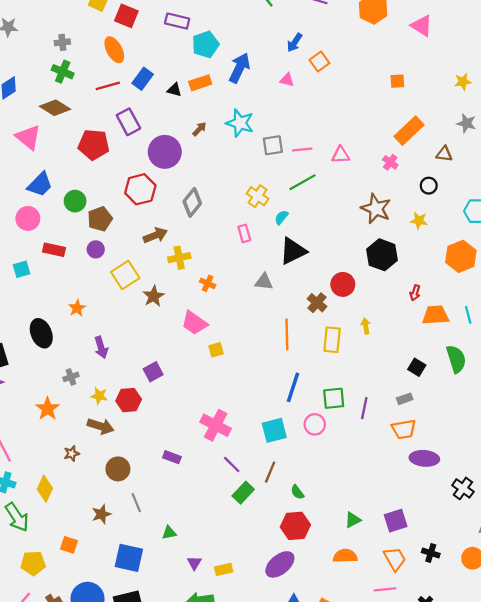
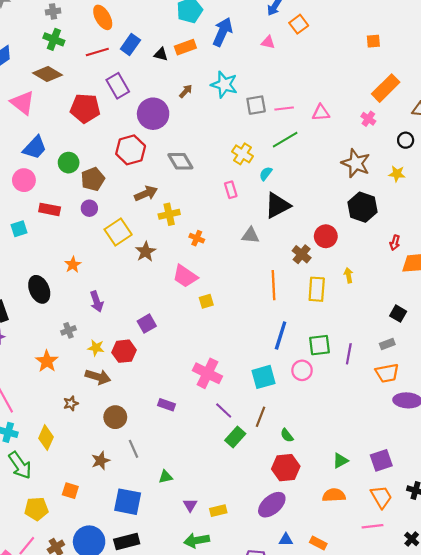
gray diamond: (192, 202) -> (180, 161), turned -68

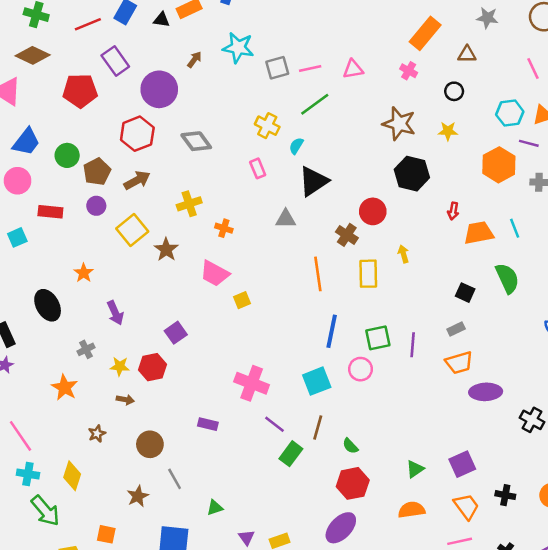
brown arrow: (146, 193) -> (137, 180), moved
brown arrow: (98, 377) -> (125, 400), size x0.6

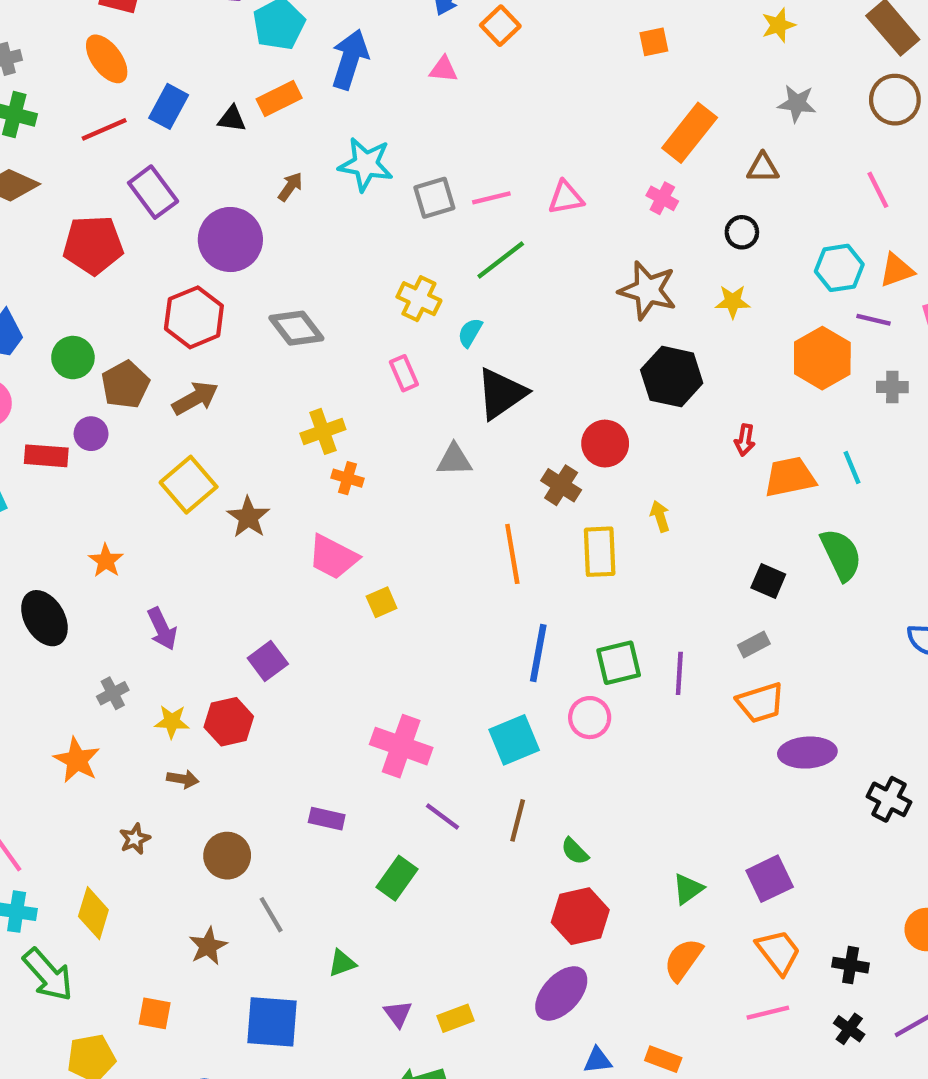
yellow cross: (189, 204) -> (323, 431), moved
purple circle: (96, 206) -> (91, 434), moved
green rectangle: (291, 454) -> (397, 878), moved
black cross: (505, 495) -> (851, 965), moved
orange semicircle: (412, 510) -> (683, 960), turned -45

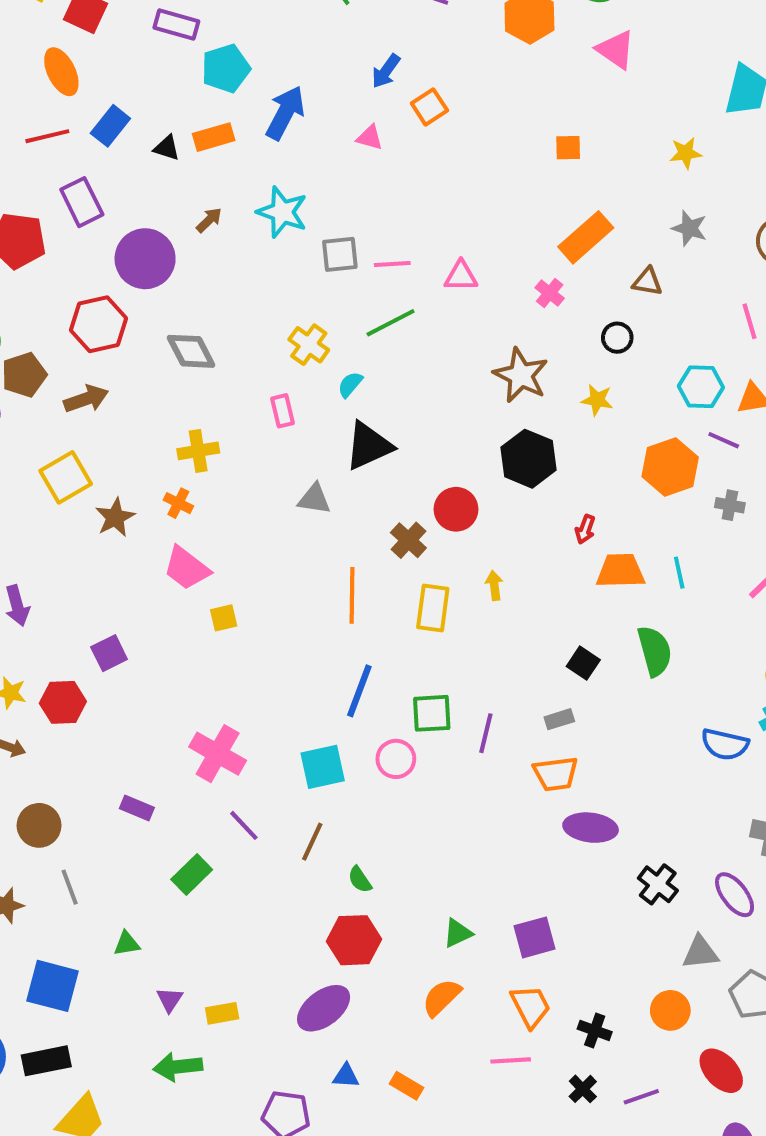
orange cross: (348, 478) -> (178, 503), moved

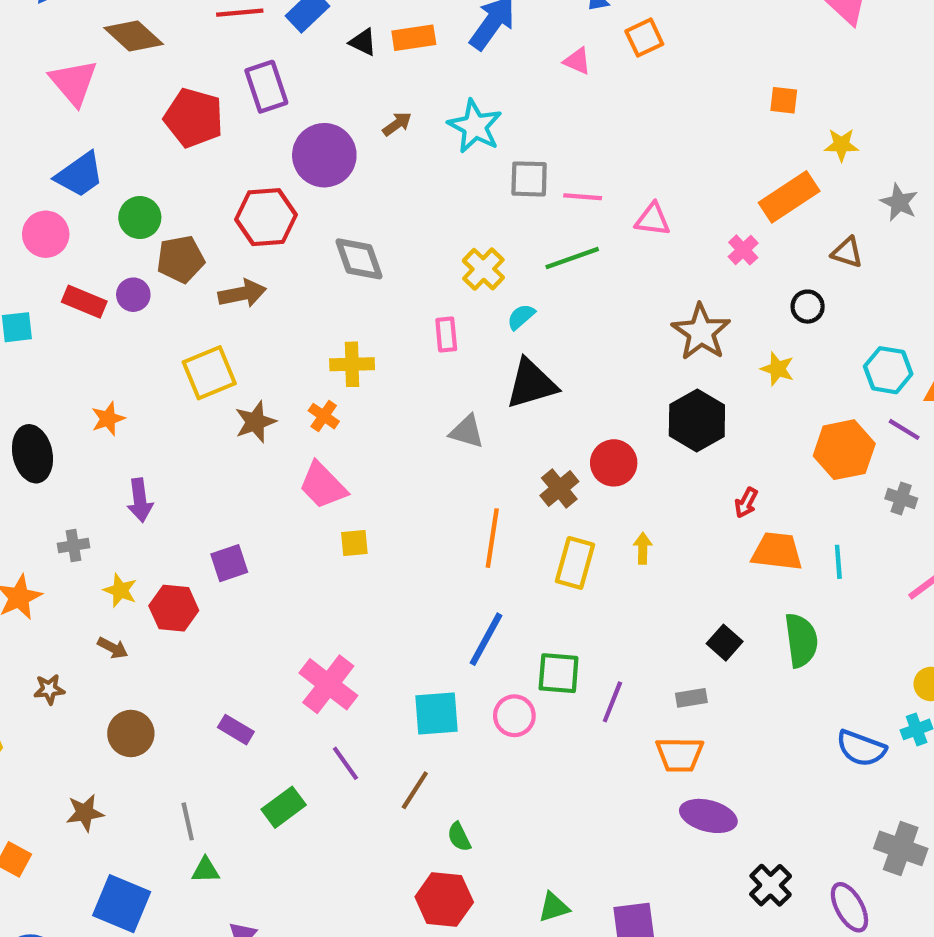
yellow star: (686, 153) -> (841, 145), moved
gray line: (70, 887) -> (188, 821), moved

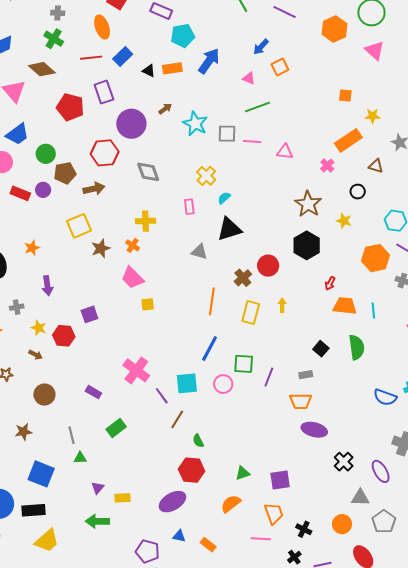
cyan star: (475, 126) -> (195, 124), moved
green line: (572, 258) -> (258, 107), moved
purple line: (345, 763) -> (162, 396), moved

